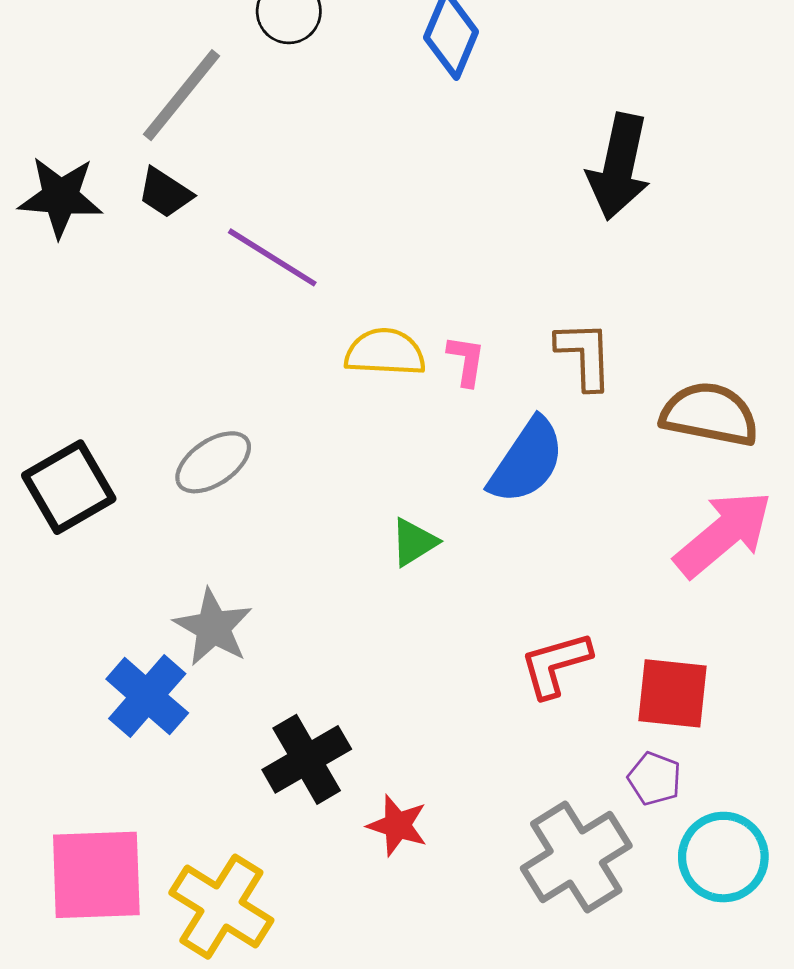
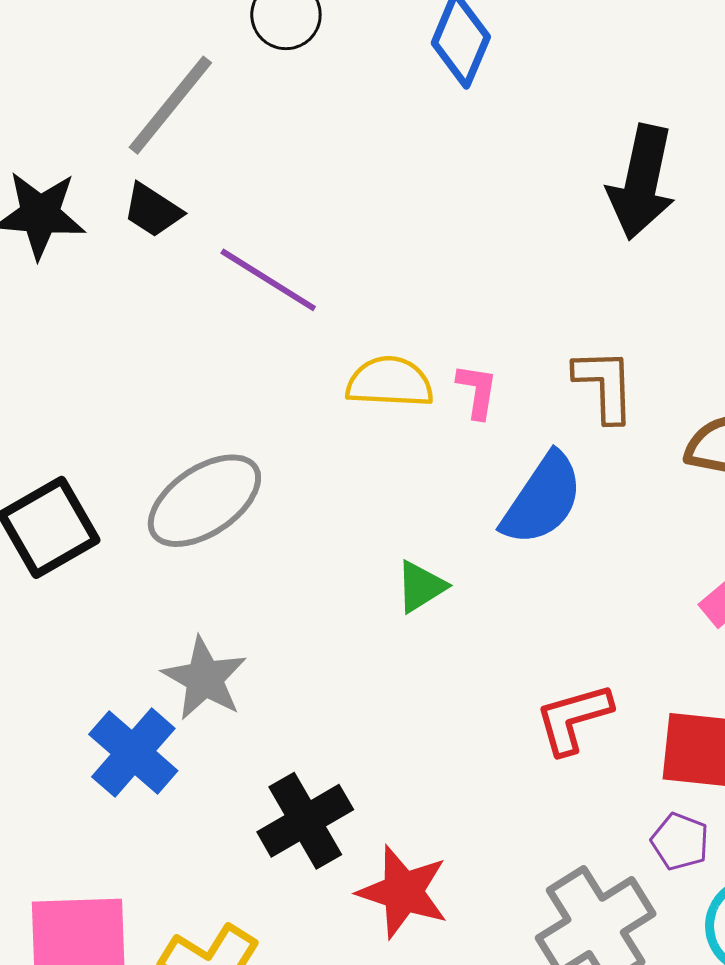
gray ellipse: (213, 462) -> (204, 501), size x1.4
red star: (397, 825) -> (403, 892), size x1.4

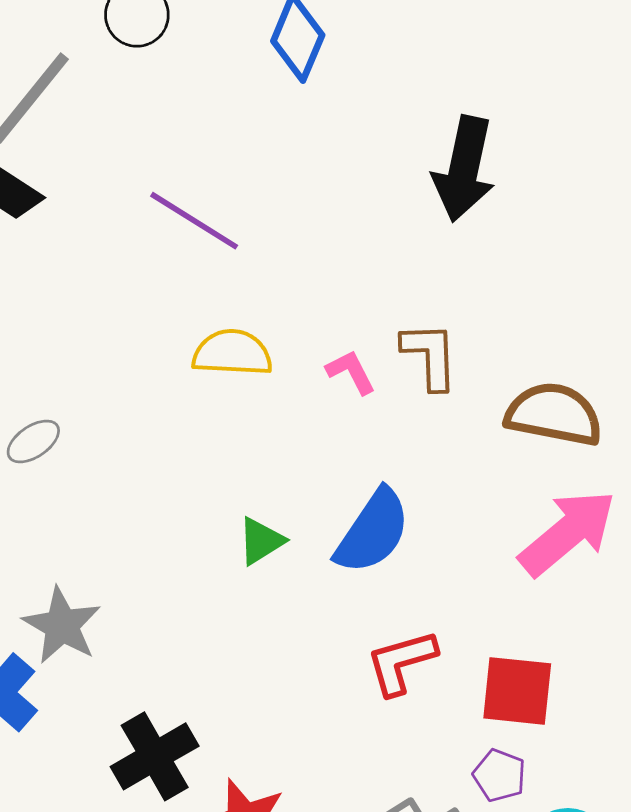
purple line: (268, 280) -> (194, 221), moved
pink L-shape: (477, 391) -> (351, 372), moved, turned -36
blue semicircle: (542, 499) -> (373, 531), moved
gray ellipse: (204, 501) -> (33, 441), moved, size x0.5

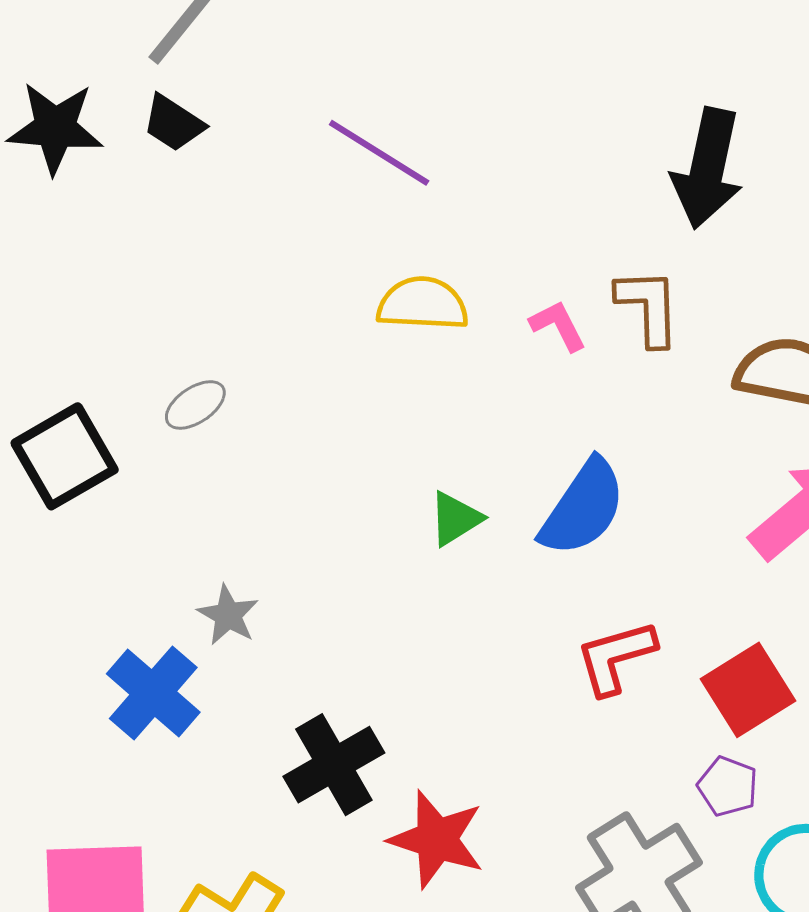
black arrow: (464, 169) -> (707, 168), moved
gray star: (62, 625) -> (228, 615), size x0.7
red square: (517, 691) -> (748, 690), turned -38

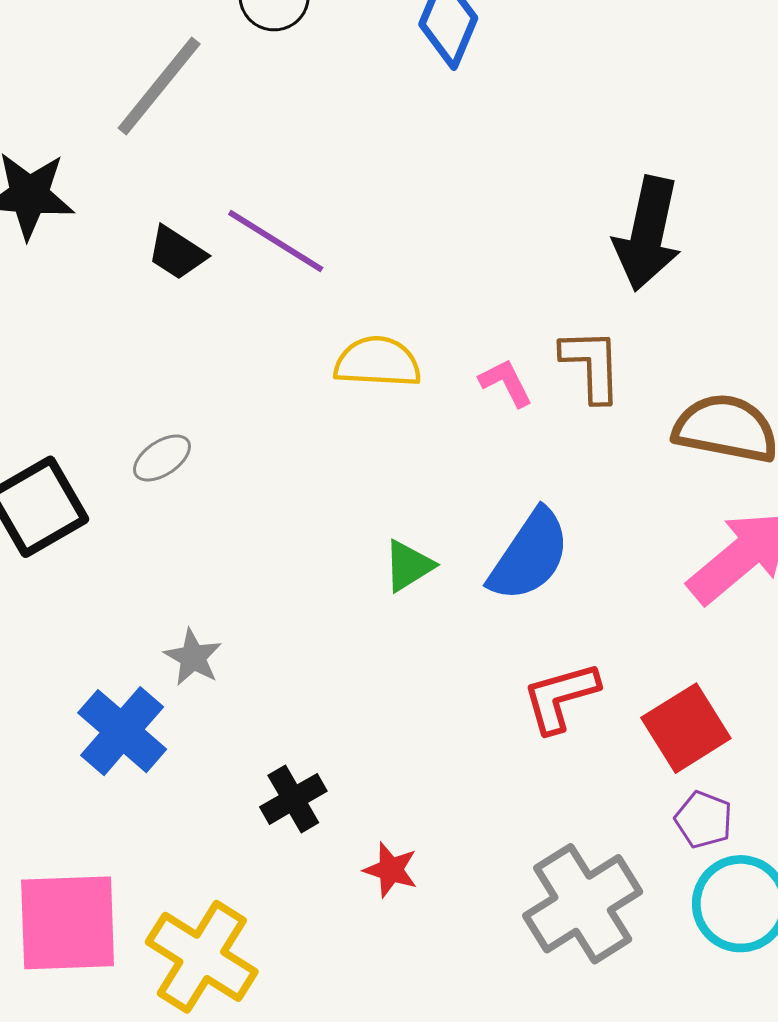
black trapezoid: (174, 123) -> (177, 253), moved
purple line: (379, 153) -> (276, 241), moved
black cross: (334, 765) -> (293, 799), size x0.7
purple pentagon: (728, 786) -> (704, 820), moved
red star: (437, 839) -> (391, 870), size x0.6

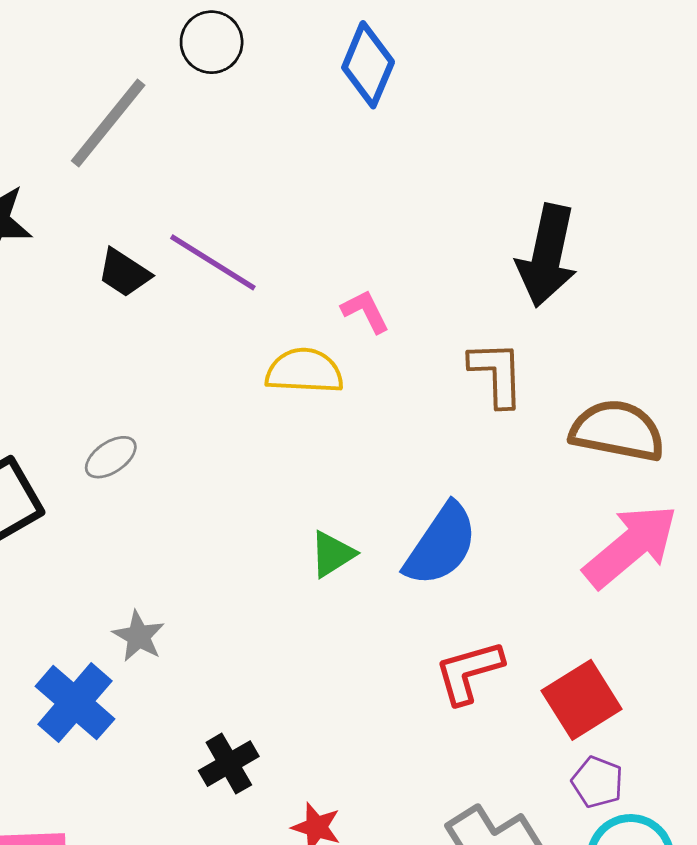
pink L-shape: (506, 383) -> (365, 311), moved

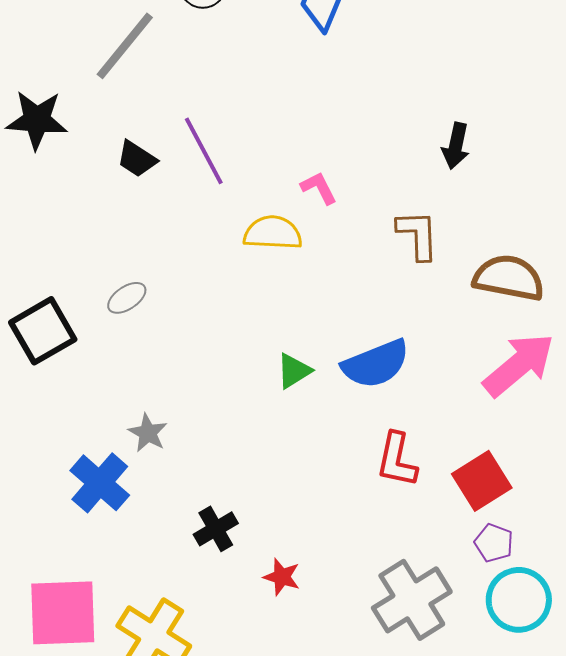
black arrow: (547, 256) -> (456, 146), size x0.6
purple line: (213, 262) -> (204, 151), turned 30
blue semicircle: (441, 545) -> (376, 364), turned 34
red L-shape: (469, 672) -> (397, 460), turned -62

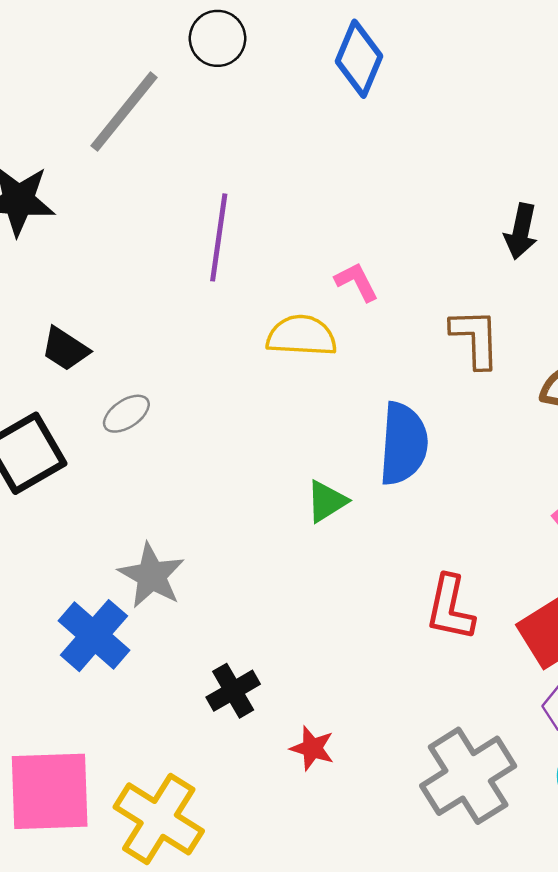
purple line: (204, 151) -> (219, 237), turned 36
black trapezoid: (137, 159) -> (65, 349), moved
blue semicircle: (376, 364) -> (403, 444), moved, turned -64
gray star: (148, 433) -> (152, 576), size x1.4

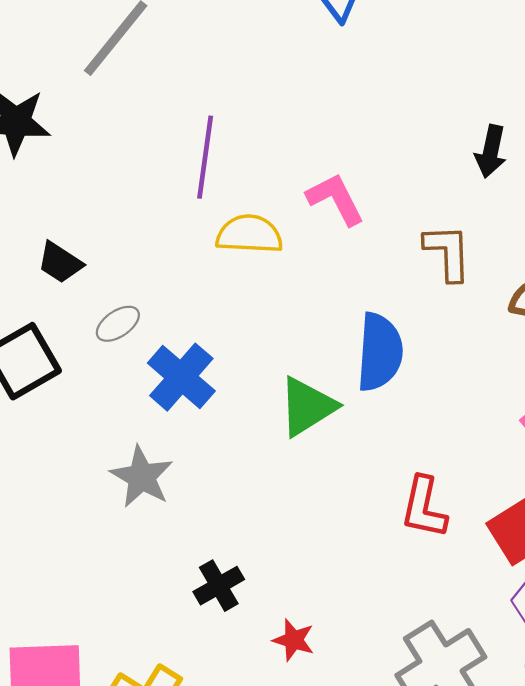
pink L-shape: (357, 282) -> (335, 199), size x1.4
yellow semicircle: (301, 336) -> (249, 234), moved
green triangle: (327, 501) -> (307, 407), size x1.5
blue cross: (94, 636) -> (181, 377), moved

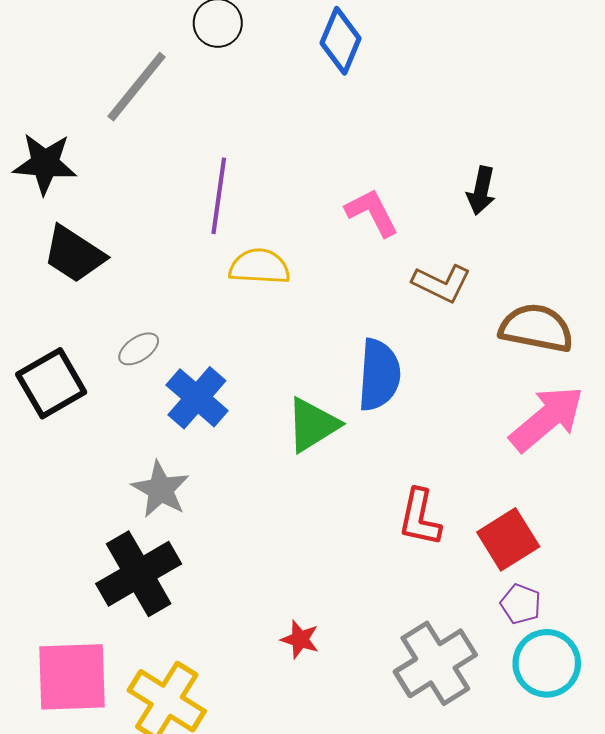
pink L-shape: (335, 199) -> (372, 213), moved
brown L-shape: (448, 252) -> (442, 283), turned 118
black trapezoid: (60, 263) -> (74, 254), moved, size x1.5
black cross: (219, 586) -> (139, 574), moved, size x1.8

